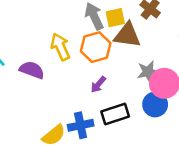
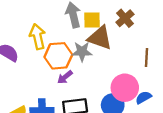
orange hexagon: (96, 47) -> (58, 56), moved
gray star: (148, 72) -> (82, 52), moved

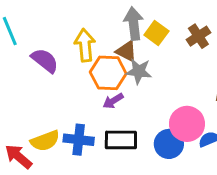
yellow square: (92, 20) -> (156, 33), turned 30
brown triangle: (100, 38) -> (126, 51), moved, size x0.7

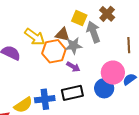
gray arrow: (134, 24) -> (93, 32), moved
yellow arrow: (85, 45) -> (35, 37), turned 145
purple arrow: (113, 101) -> (73, 67), moved, turned -104

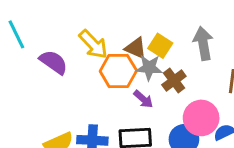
brown cross: (107, 14) -> (174, 80), moved
yellow square: (79, 18) -> (160, 46), moved
gray arrow: (93, 32) -> (203, 43), moved

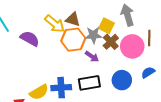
yellow square: (160, 46) -> (106, 26), moved
brown triangle: (136, 48) -> (73, 19), moved
pink circle: (201, 118) -> (132, 46), moved

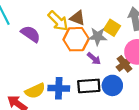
brown cross: (111, 42) -> (124, 64), moved
blue circle: (122, 80) -> (112, 85), moved

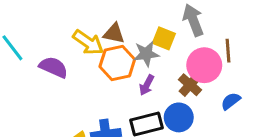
purple arrow: (94, 59) -> (147, 85), turned 88

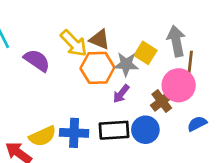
brown line: (228, 51) -> (190, 62), moved

